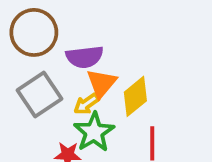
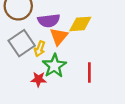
yellow diamond: (135, 96) -> (80, 24), moved, turned 35
yellow arrow: (86, 104) -> (40, 49), moved, turned -35

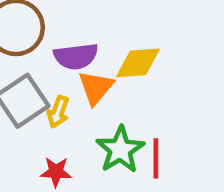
green star: (54, 66) -> (120, 150), moved

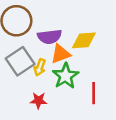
orange triangle: (96, 87) -> (61, 54), turned 30
green star: (120, 150) -> (65, 76), moved

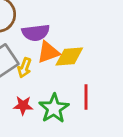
yellow diamond: (84, 40) -> (69, 56), moved
green star: (65, 76) -> (54, 108), moved

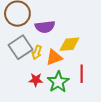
orange triangle: (48, 52) -> (54, 57), moved

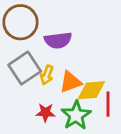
yellow diamond: (69, 44) -> (91, 90), moved

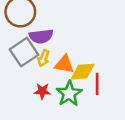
purple semicircle: (58, 40) -> (41, 36), moved
orange triangle: (70, 82) -> (64, 64), turned 30

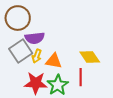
yellow diamond: (83, 72) -> (90, 57), moved, turned 60
red star: (42, 91) -> (36, 83), size x1.6

